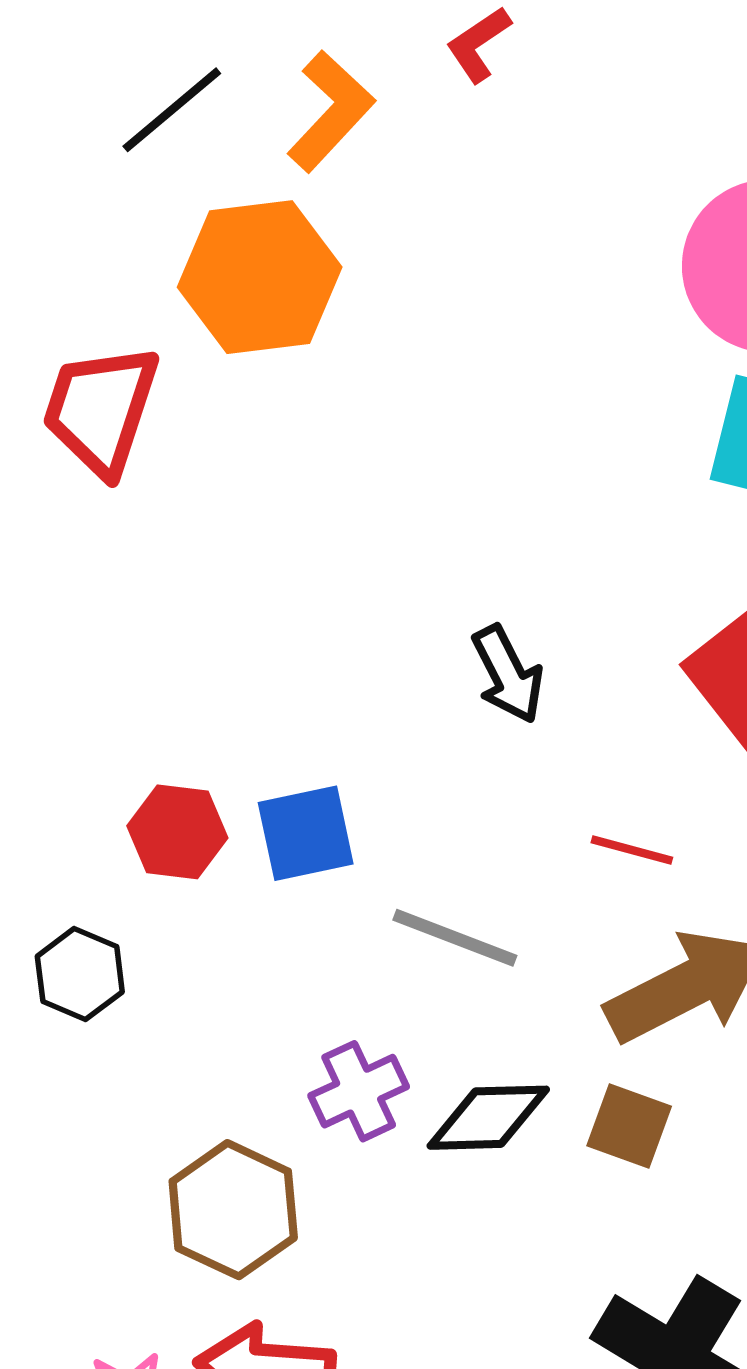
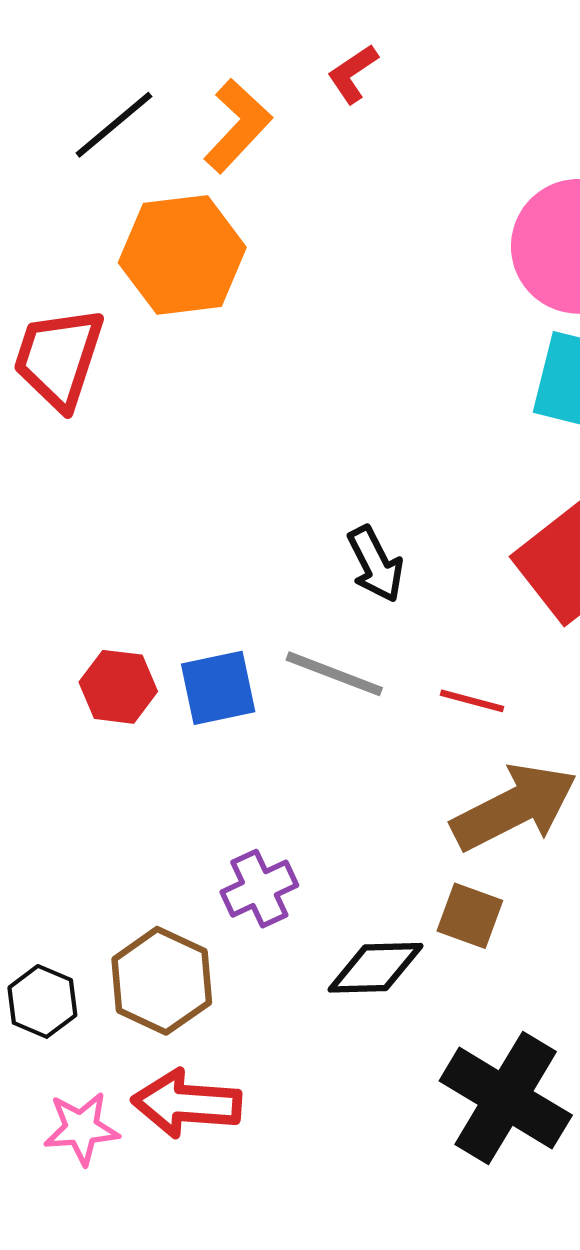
gray line: (455, 938) -> (334, 674), moved
black hexagon: (80, 974) -> (42, 1001), moved
black diamond: (488, 1118) -> (375, 968), moved

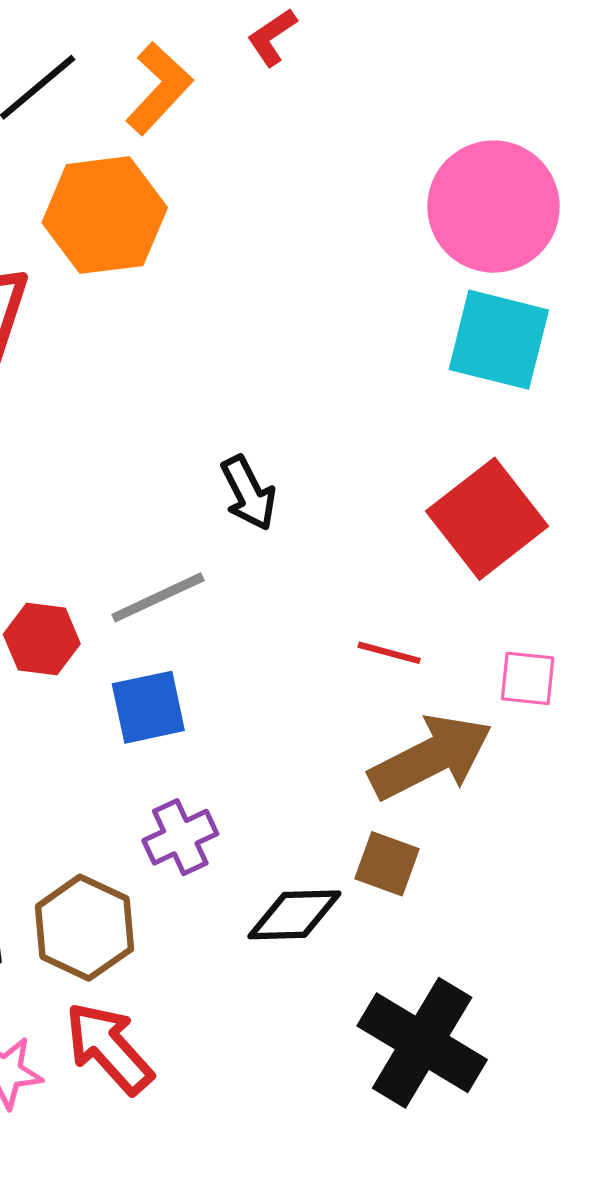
black arrow: (375, 564) -> (248, 493), moved
gray line: (334, 674) -> (158, 597), moved, turned -46
blue square: (218, 688) -> (148, 707), moved
red arrow: (187, 1103) -> (109, 1048), turned 44

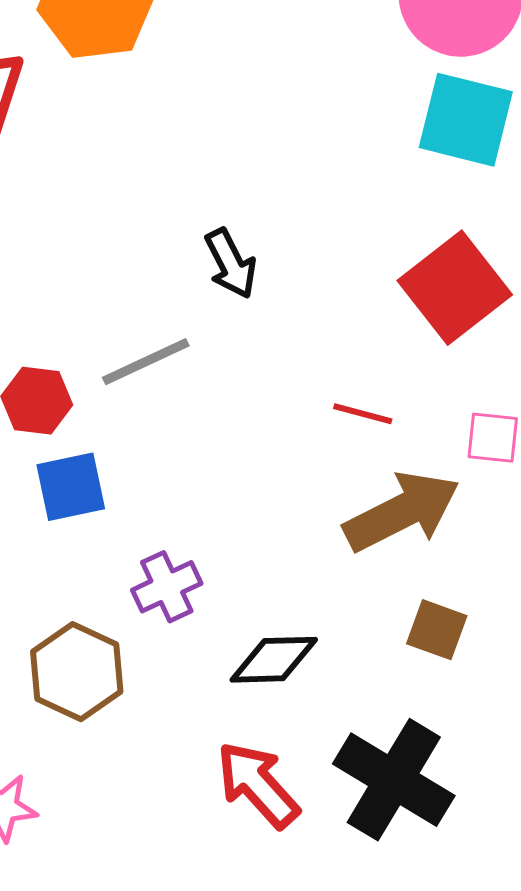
blue square: (148, 707) -> (71, 487), moved
brown square: (387, 864) -> (437, 630), moved
red arrow: (109, 1048) -> (258, 785), moved

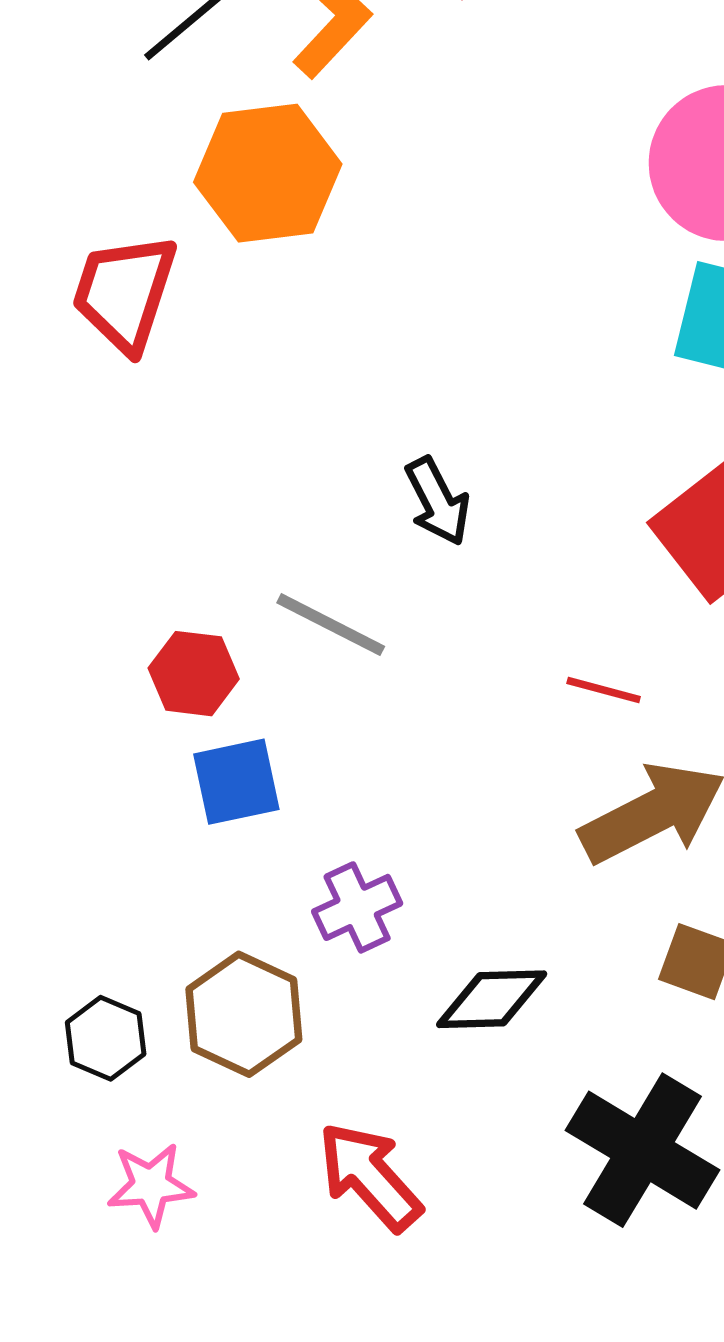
gray line: (146, 362) -> (331, 625), turned 52
red arrow: (258, 785) -> (370, 1177), moved

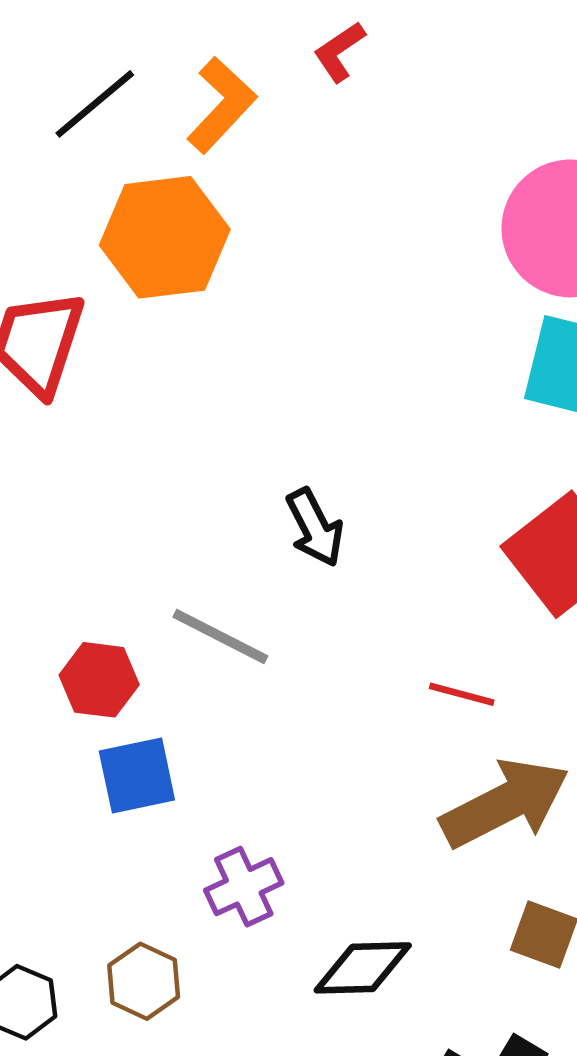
brown hexagon: (244, 1014) -> (144, 981), size x0.7

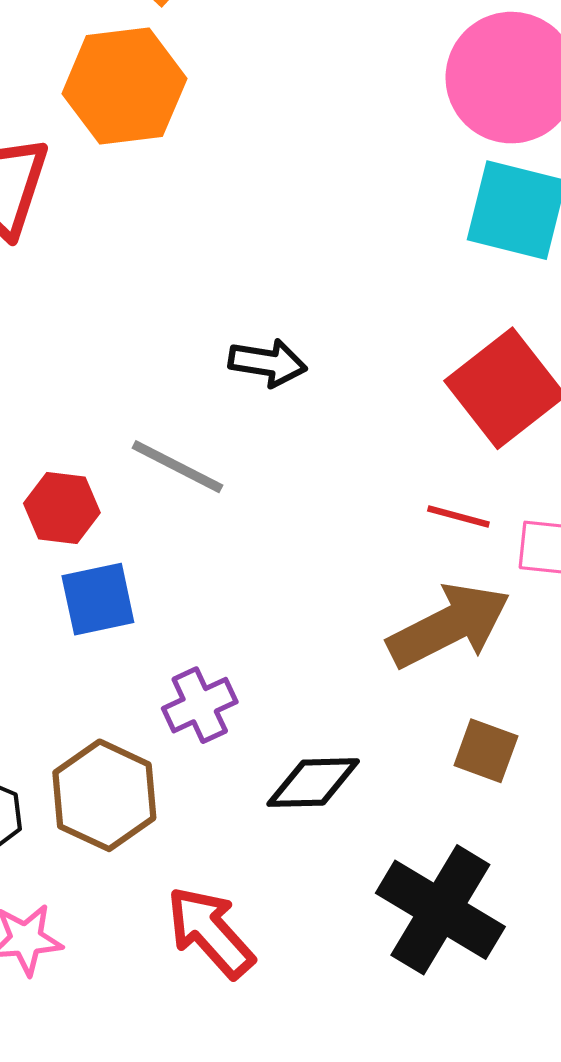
black arrow: (315, 528) -> (268, 363), turned -54
red line: (462, 694) -> (458, 516), moved
brown hexagon: (144, 981) -> (104, 795), size x1.5

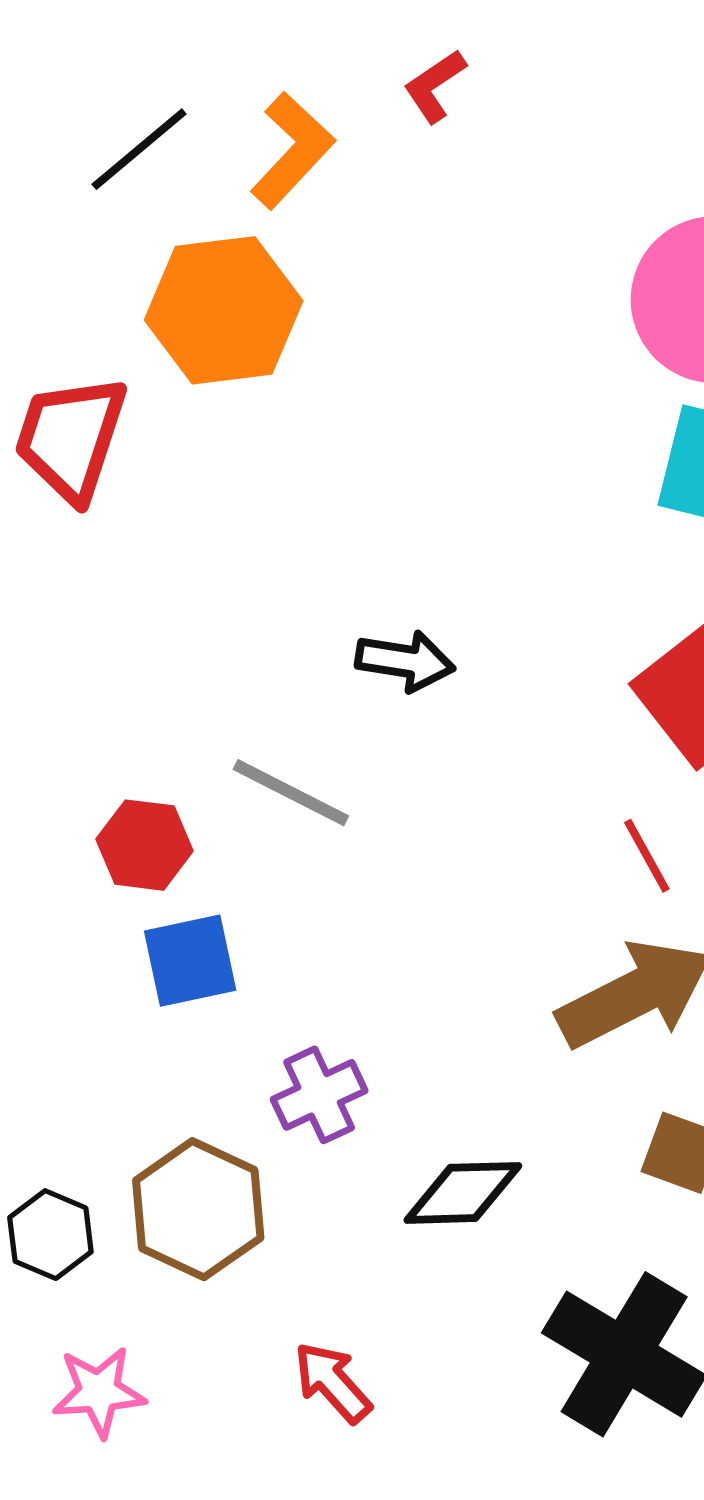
red line: (458, 516) -> (647, 856), turned 46
red arrow: (210, 932) -> (333, 1382), size x0.7

